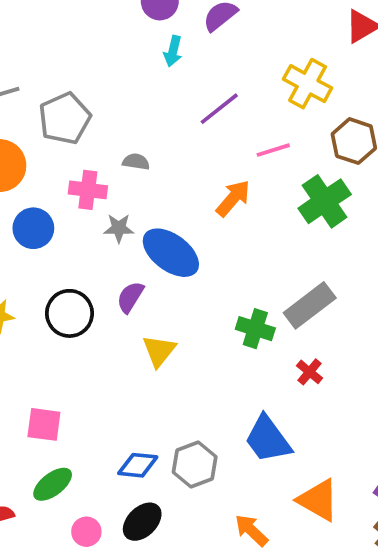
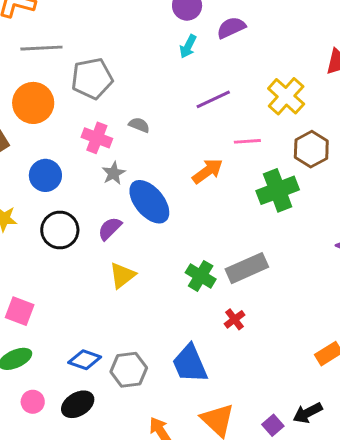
blue circle: (33, 228) -> (45, 175), moved
gray star: (119, 228) -> (114, 173), turned 30

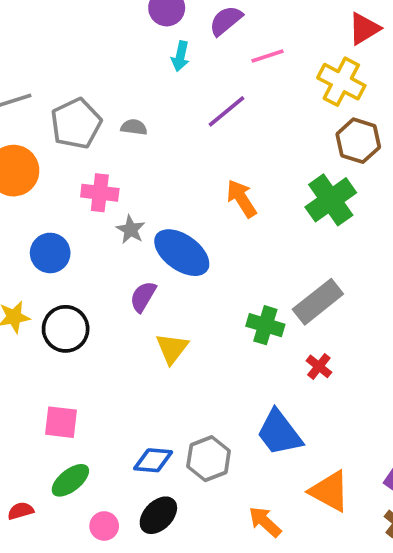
yellow cross: (286, 96) -> (341, 82), moved
gray semicircle: (139, 125) -> (134, 127), moved
pink line: (247, 141) -> (268, 56), moved
orange arrow: (207, 171) -> (241, 198), turned -72
black circle: (60, 230) -> (66, 329), moved

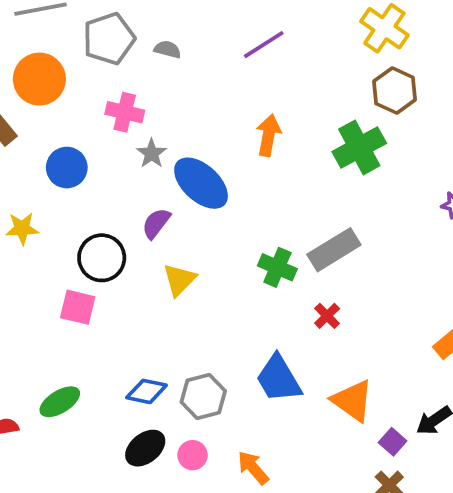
orange arrow: (241, 198) -> (268, 135), turned 36
black circle: (66, 329) -> (102, 258), moved
pink square: (61, 422) -> (78, 307), moved
orange triangle: (330, 491) -> (352, 401), moved
pink circle: (104, 526) -> (193, 455), moved

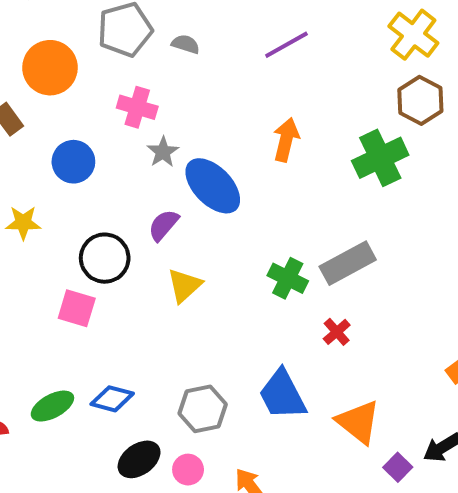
blue diamond: (147, 391) -> (112, 399), moved

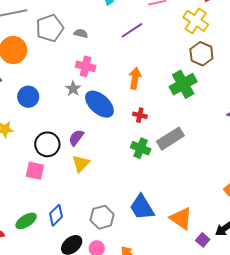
pink cross: (137, 107) -> (86, 66), moved
purple semicircle: (164, 225) -> (76, 138), moved
yellow triangle: (185, 285) -> (81, 164), moved
red cross: (337, 332) -> (140, 115), moved, turned -32
blue diamond: (112, 399) -> (56, 215), turned -55

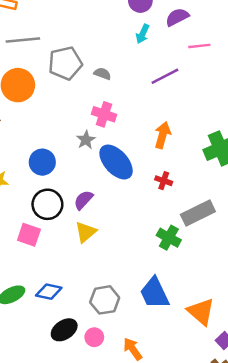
blue circle: (28, 97) -> (42, 162), moved
green cross: (141, 148) -> (169, 238), moved
blue diamond: (56, 215) -> (49, 292), turned 50

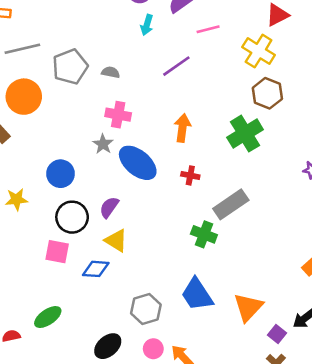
yellow triangle: (86, 232) -> (116, 241), turned -40
blue diamond: (49, 292) -> (96, 269), moved
orange triangle: (201, 312) -> (248, 307), turned 40
pink circle: (94, 337) -> (153, 349), moved

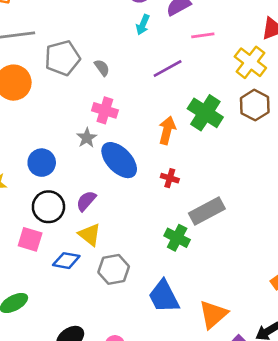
gray semicircle: (111, 72) -> (102, 68), turned 36
green cross: (245, 134) -> (205, 113), moved, turned -32
gray hexagon: (146, 309) -> (114, 269), moved

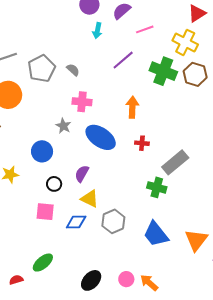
green cross: (205, 113) -> (163, 71), moved
gray star: (87, 138) -> (63, 126), moved
black circle: (48, 207) -> (54, 184), size x0.6

